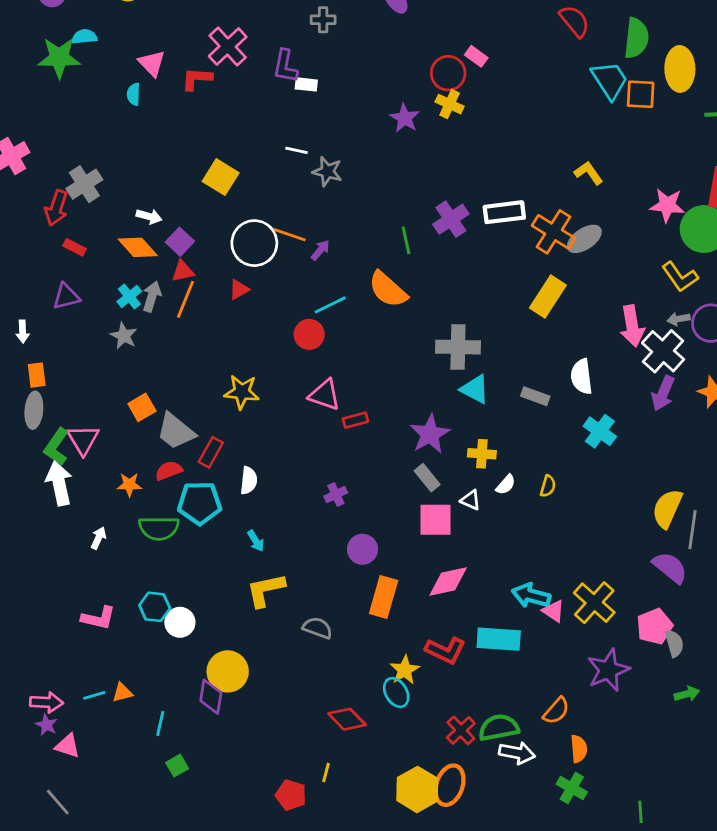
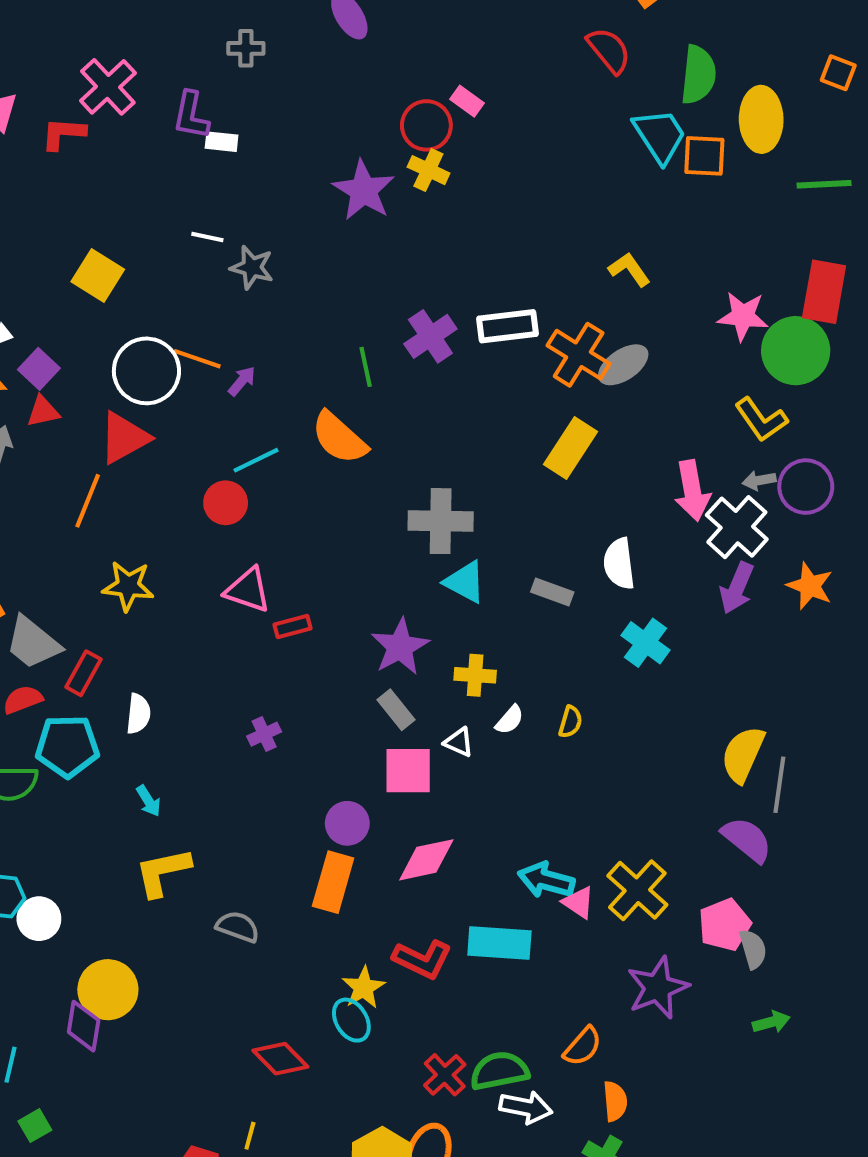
purple star: (405, 118) -> (364, 190), size x1.4
red triangle: (239, 289) -> (124, 438), size x1.8
orange line: (186, 299) -> (88, 501), moved
purple circle: (362, 549) -> (347, 823), moved

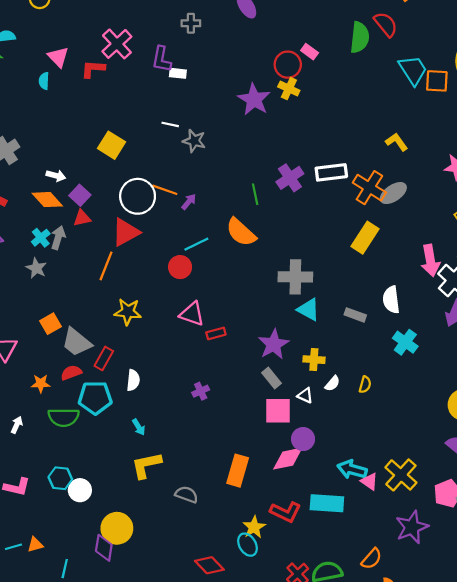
green semicircle: (698, 75) -> (360, 37), moved
purple circle: (347, 823) -> (303, 439), moved

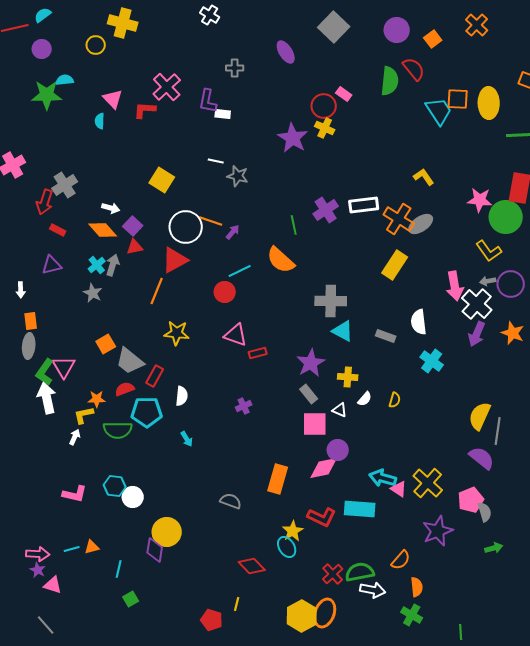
orange square: (437, 81) -> (458, 99), moved
yellow L-shape: (146, 465) -> (84, 415), moved, size x0.7

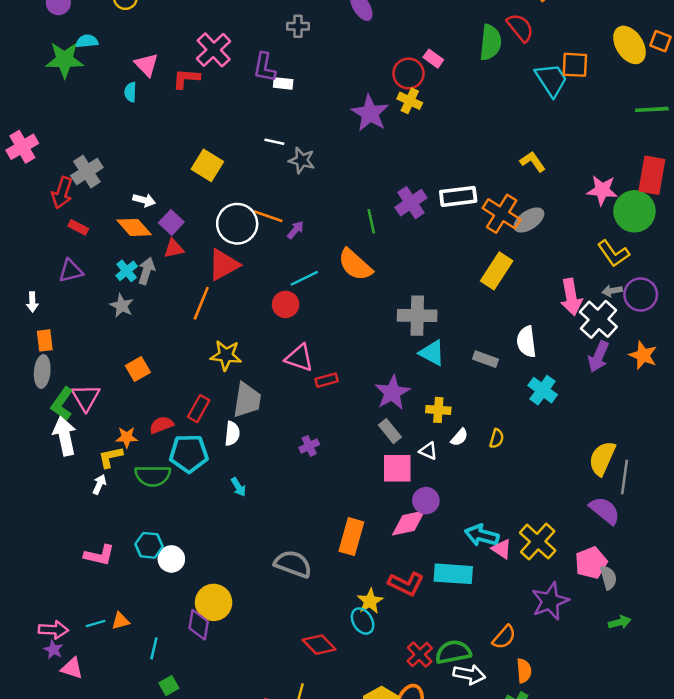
yellow ellipse: (489, 103) -> (629, 45), moved, turned -32
gray trapezoid: (130, 361) -> (247, 400), moved, turned -120
gray semicircle: (231, 501) -> (293, 564), size x1.4

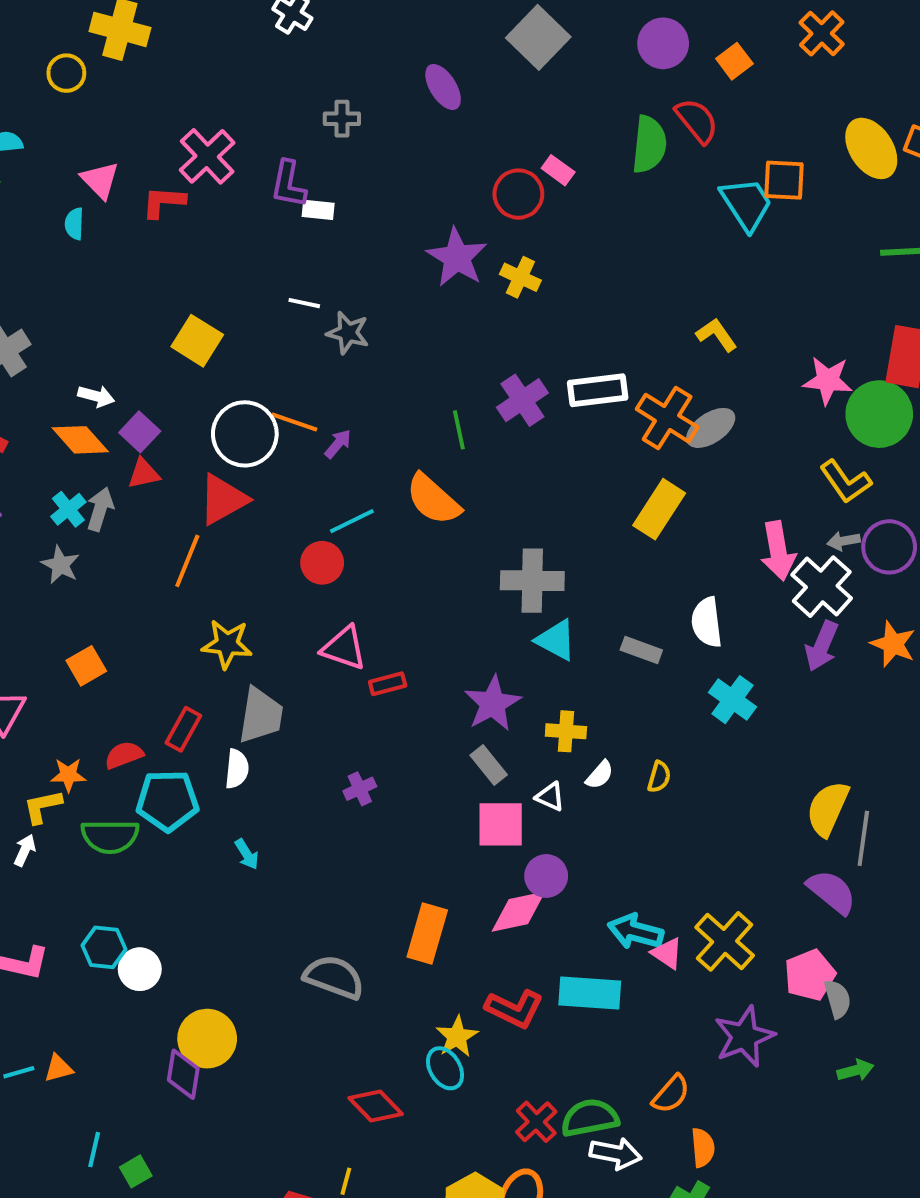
yellow cross: (410, 101) -> (520, 277), moved
cyan line: (154, 648) -> (94, 1150), moved

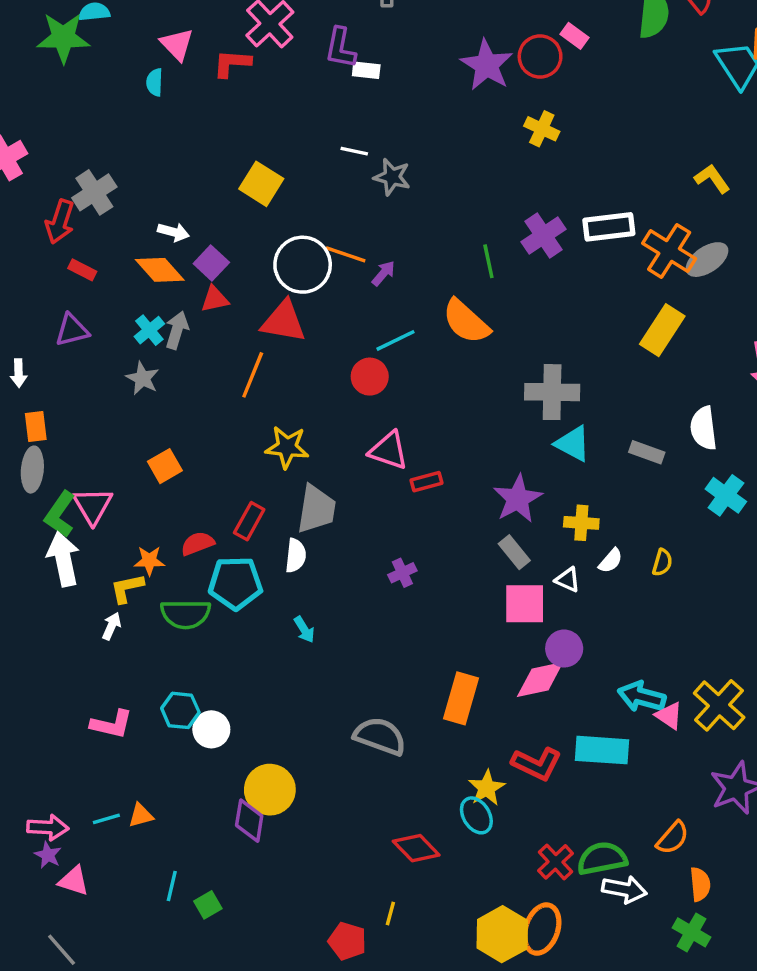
purple star: (457, 257) -> (487, 65), moved
red triangle: (223, 499) -> (284, 322), turned 39

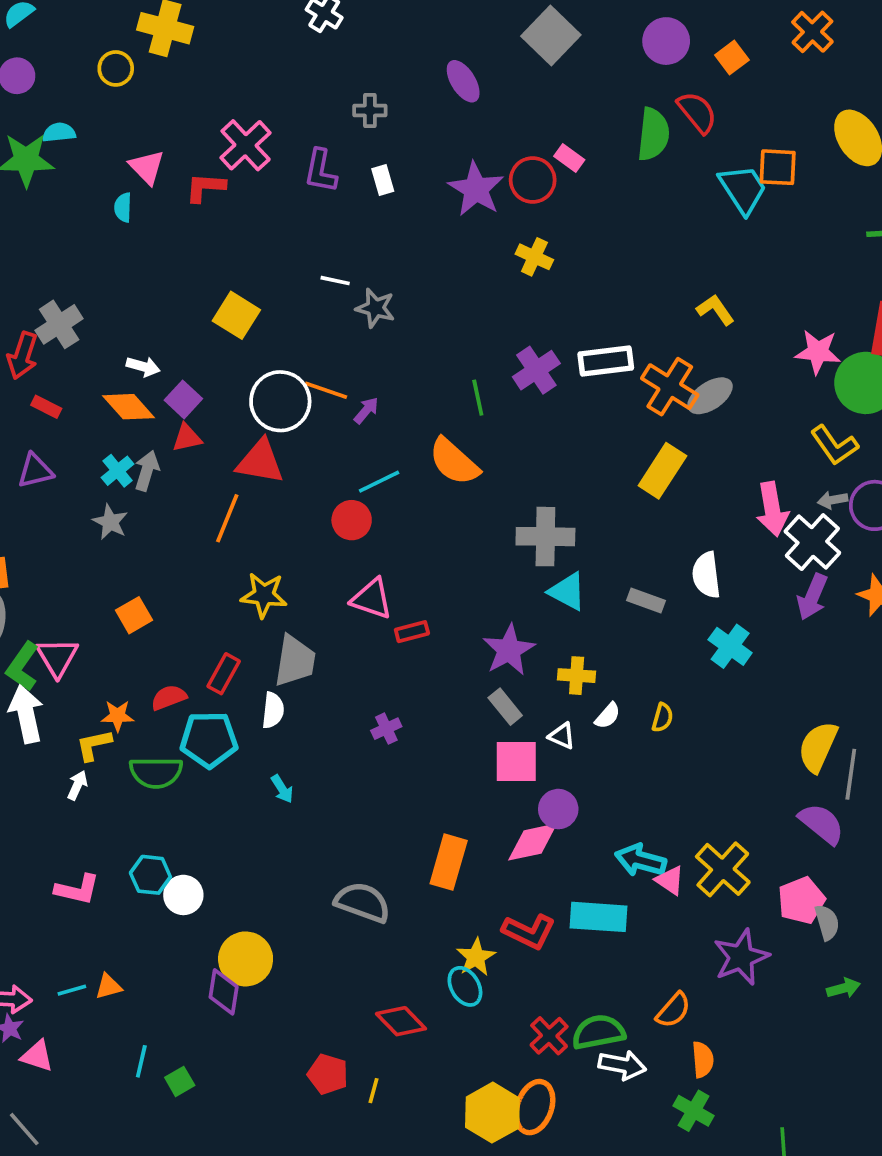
white rectangle: (366, 70) -> (383, 180), moved, turned 68
red pentagon: (347, 941) -> (328, 1074), moved

